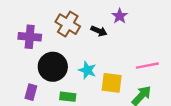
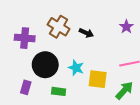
purple star: (120, 16) -> (126, 27), moved

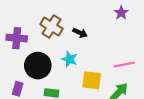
purple star: (126, 27) -> (121, 13), moved
cyan star: (76, 68) -> (69, 59), moved

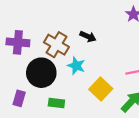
brown cross: (51, 26) -> (56, 45), moved
yellow square: (92, 80) -> (101, 89), turned 36

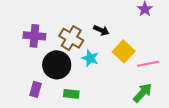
yellow square: (101, 89) -> (124, 51), moved

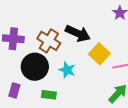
black arrow: (101, 30) -> (78, 33), size x1.6
cyan star: (90, 58) -> (67, 70), moved

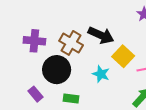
cyan star: (67, 70) -> (101, 74), moved
purple rectangle: (14, 90) -> (36, 94), turned -56

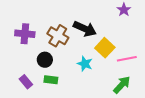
black circle: (57, 70) -> (45, 60), size x0.6
green rectangle: (71, 98) -> (51, 80), moved

